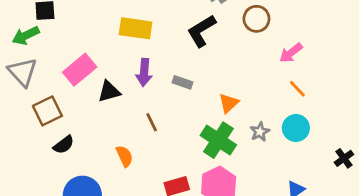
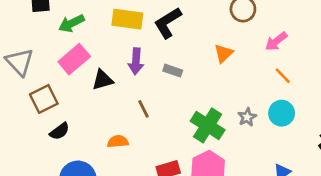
black L-shape: (201, 31) -> (168, 23), moved
green arrow: (26, 36) -> (72, 23), moved
orange triangle: (229, 103) -> (224, 53), moved
orange semicircle: (124, 156) -> (118, 142), turned -70

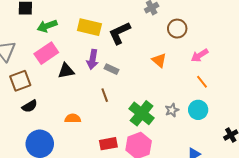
orange triangle: (224, 53) -> (159, 60), turned -42
gray rectangle: (173, 71) -> (111, 69), moved
brown line: (143, 109) -> (105, 95), moved

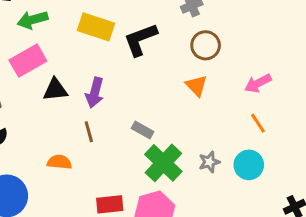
brown circle: (177, 29) -> (206, 45), moved
purple arrow: (93, 59) -> (95, 93), moved
gray rectangle: (111, 69) -> (143, 130), moved
brown line: (105, 95) -> (89, 132), moved

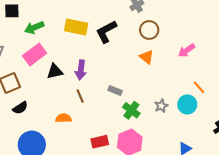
orange line: (258, 123) -> (199, 87), moved
green cross: (163, 163) -> (131, 110), size x0.7

